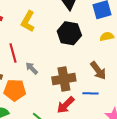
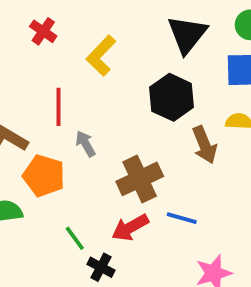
brown arrow: (98, 71) -> (205, 145), moved
brown cross: (64, 79) -> (140, 179), turned -30

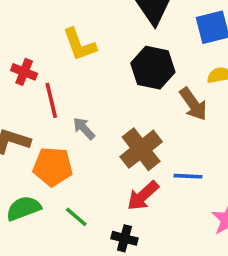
red cross: (43, 31) -> (24, 72), moved
yellow L-shape: (101, 56) -> (79, 44), turned -51
green line: (75, 238) -> (76, 217), moved

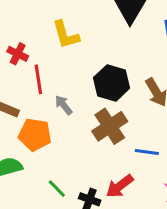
black hexagon: (153, 68) -> (112, 83), moved
red arrow: (143, 196) -> (120, 186), moved
green line: (76, 217) -> (57, 189), moved

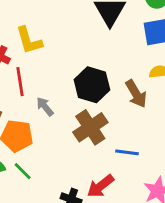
yellow L-shape: (66, 35) -> (29, 40), moved
green line: (57, 189) -> (23, 171), moved

